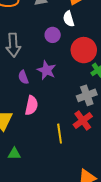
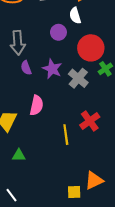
purple semicircle: (23, 77) -> (26, 68), moved
gray cross: (87, 95) -> (78, 78), moved, turned -30

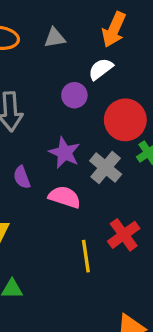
white semicircle: (75, 16) -> (101, 69), turned 70
purple semicircle: (26, 68) -> (22, 177), moved
pink semicircle: (37, 105) -> (65, 197), moved, turned -84

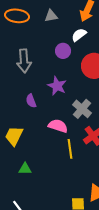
gray cross: (106, 167) -> (82, 109), moved
pink semicircle: (65, 197) -> (58, 126), moved

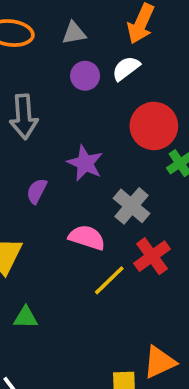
purple circle: (63, 51) -> (85, 76), moved
purple semicircle: (31, 101) -> (37, 191), turned 48
yellow line: (70, 149) -> (109, 280), turned 54

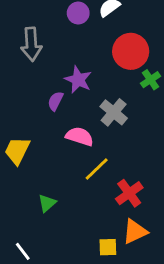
purple semicircle: (37, 191) -> (55, 101), moved
red cross: (152, 256) -> (129, 193), moved
green triangle: (26, 317) -> (47, 203), moved, turned -42

